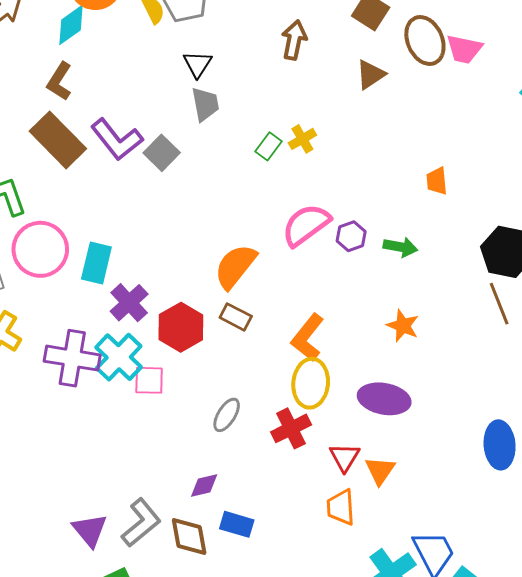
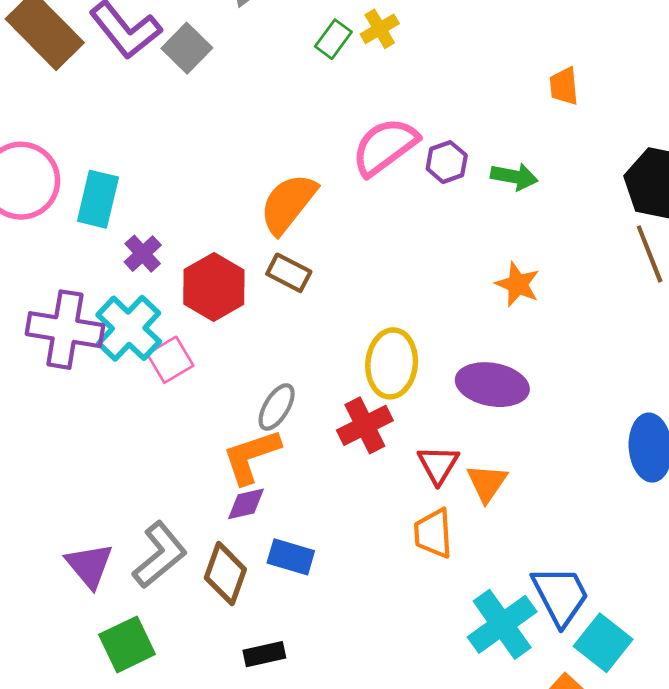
purple cross: (129, 303) -> (143, 254), size x0.7
orange L-shape: (308, 337) -> (251, 456), moved, turned 33
pink square: (149, 380) -> (170, 360), turned -32
brown diamond: (189, 536) -> (225, 574), turned 30

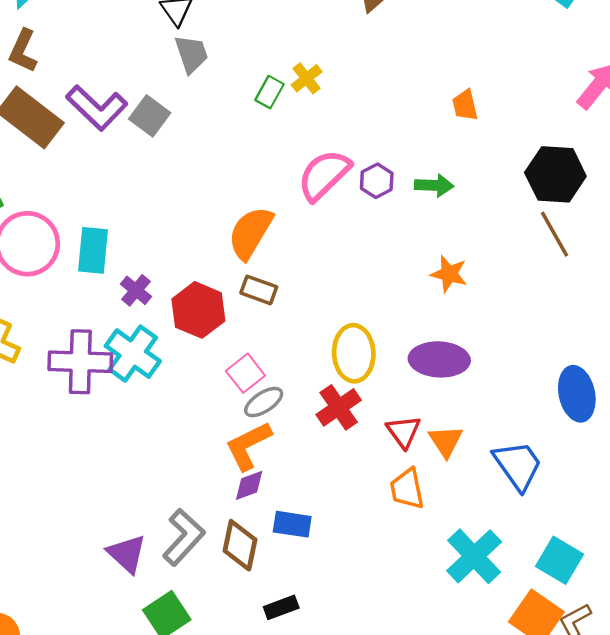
pink square: (170, 360) -> (245, 373), moved
gray ellipse: (277, 407) -> (264, 402), turned 33
blue trapezoid: (560, 596) -> (518, 465), moved

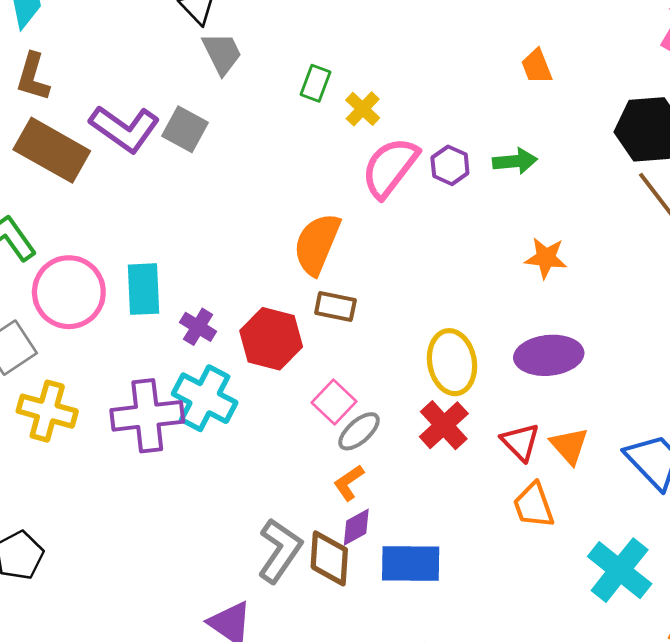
yellow cross: (307, 78) -> (363, 109), moved
orange L-shape: (248, 446) -> (349, 483), size x0.6
blue rectangle: (292, 524) -> (411, 564), size x1.4
gray L-shape: (184, 537) -> (280, 551), moved
brown diamond: (240, 545) -> (329, 558), moved

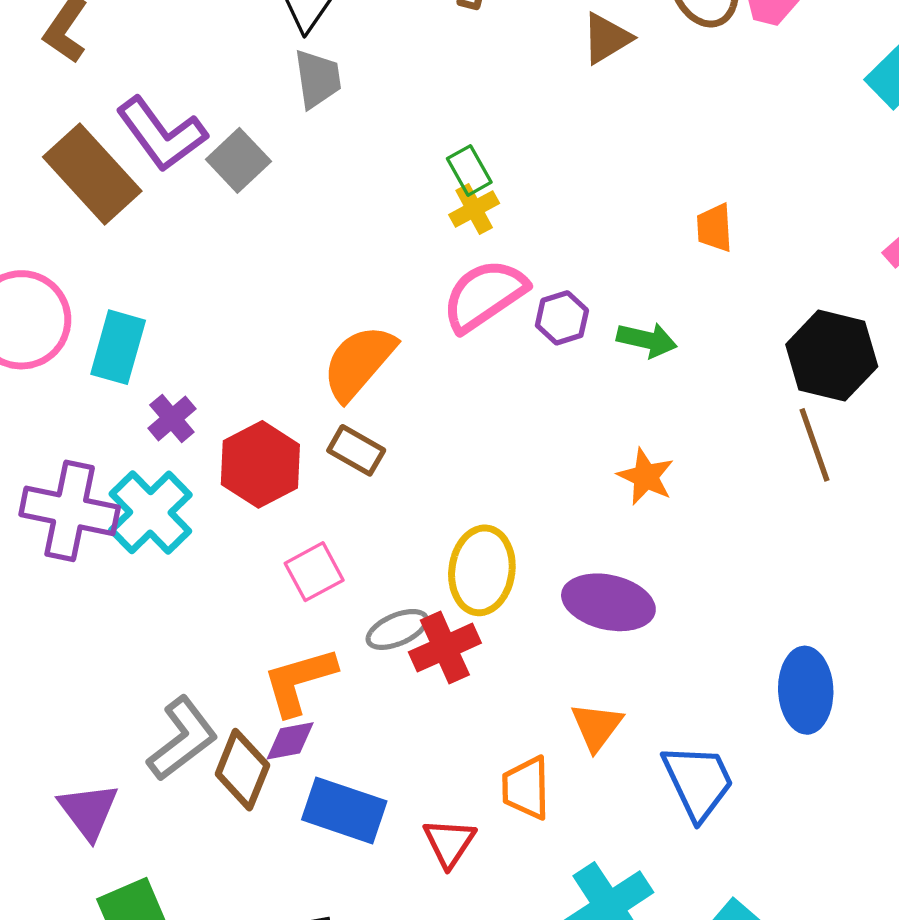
green rectangle: (316, 83) -> (469, 170), moved, turned -68
brown rectangle: (52, 150) -> (92, 174), moved
gray ellipse: (359, 431) -> (397, 629), moved
red triangle: (520, 442) -> (449, 843), moved
orange L-shape: (349, 483) -> (299, 681), size x1.6

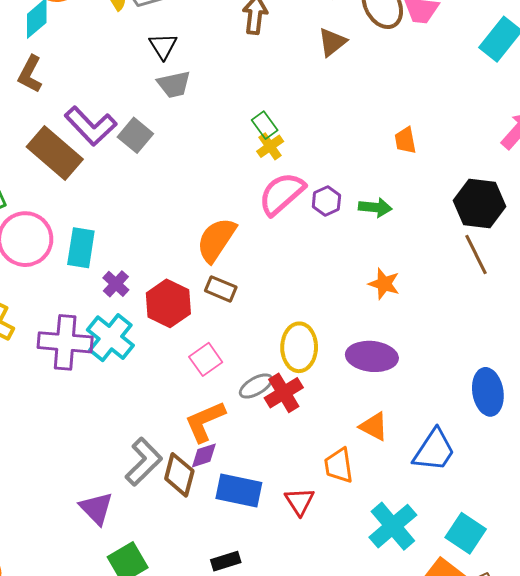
gray trapezoid: (318, 79) -> (174, 84), turned 93
orange triangle: (597, 727) -> (374, 427), turned -32
blue trapezoid: (698, 782) -> (434, 450), turned 66

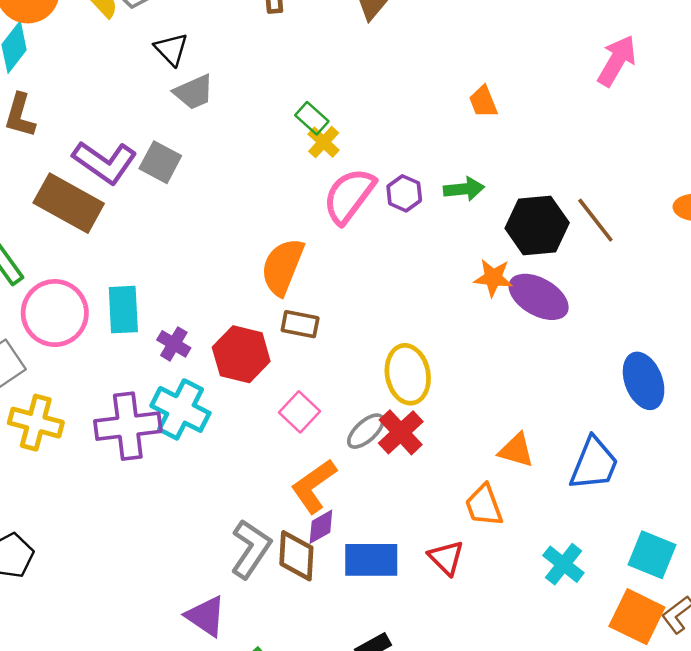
black hexagon: (479, 204) -> (537, 225), moved
purple ellipse: (372, 356) -> (539, 297), moved, turned 36
cyan cross: (393, 526) -> (563, 564), size x0.7

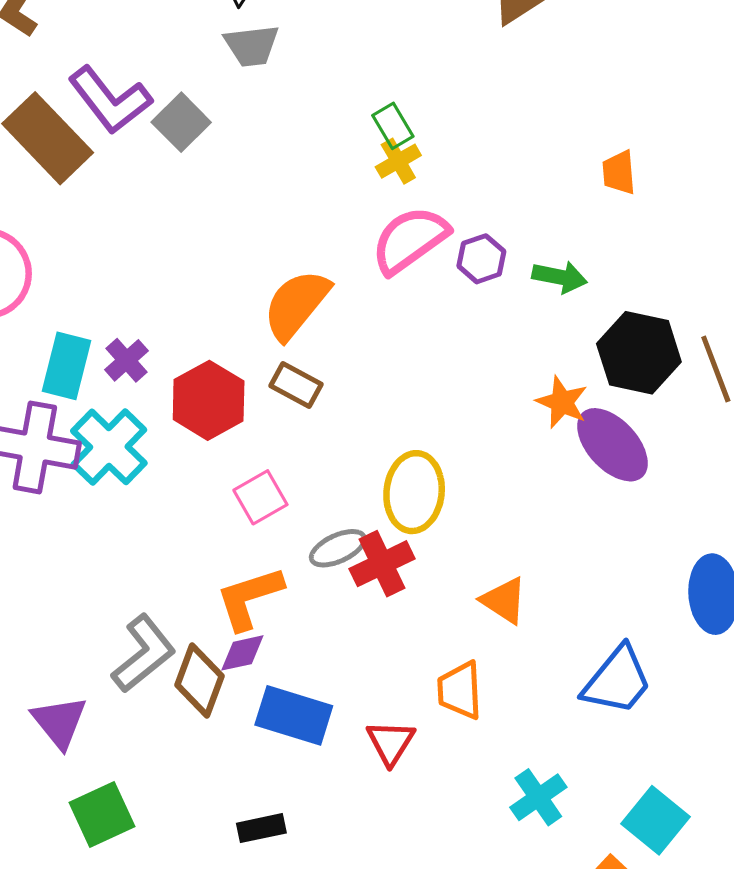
cyan rectangle: (123, 310) -> (67, 366), moved
orange triangle: (516, 450) -> (504, 600), moved

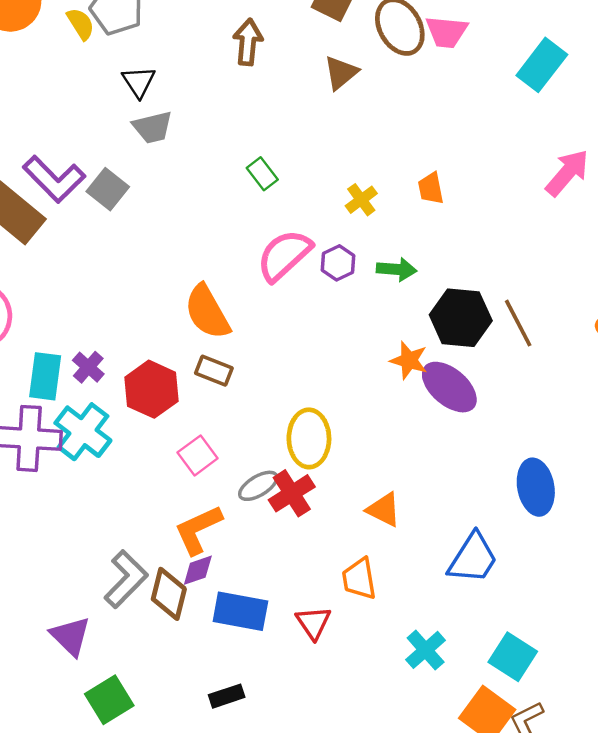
yellow cross: (398, 161) -> (361, 200), moved
orange semicircle: (296, 304) -> (207, 312), turned -62

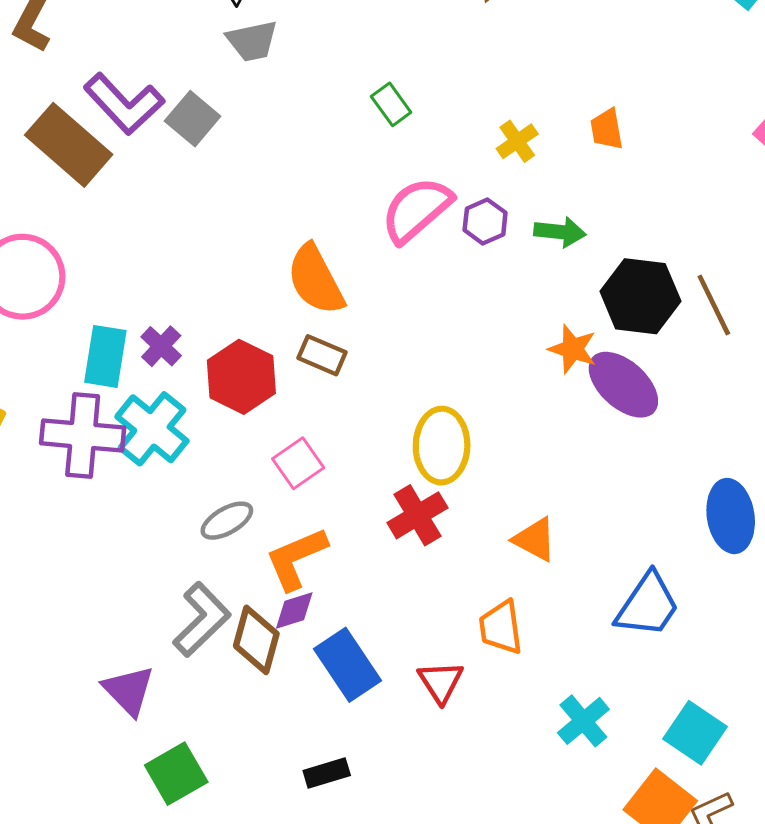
gray ellipse: (258, 486) -> (227, 521), moved
blue rectangle: (240, 611) -> (348, 665), turned 44

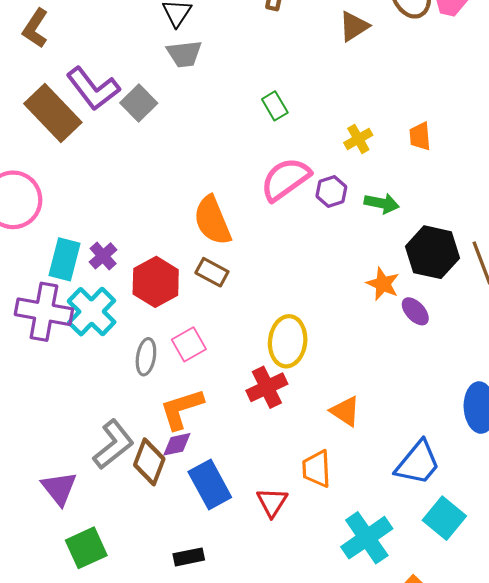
purple ellipse: (623, 385) -> (415, 311), size x0.6
gray ellipse: (227, 521) -> (146, 357), moved, turned -56
cyan cross: (583, 721) -> (367, 538), size x1.4
cyan square: (695, 733) -> (444, 518), moved

